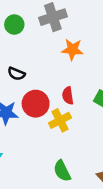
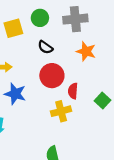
black semicircle: (16, 74) -> (45, 47), moved
red circle: (36, 104) -> (52, 76), moved

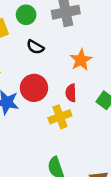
orange star: (86, 51) -> (81, 60), moved, turned 30
red circle: (52, 76) -> (34, 88), moved

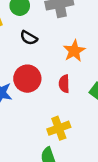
yellow cross: (60, 117) -> (59, 128), moved

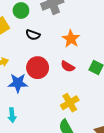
red semicircle: (64, 84) -> (68, 66), turned -48

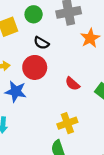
orange star: (71, 39) -> (90, 38), moved
red circle: (38, 68) -> (35, 67), moved

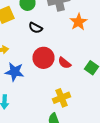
red circle: (35, 67) -> (44, 58), moved

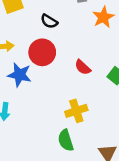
red circle: (44, 58) -> (42, 52), moved

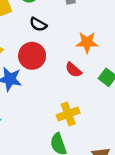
orange star: (103, 17) -> (87, 42), moved, turned 30

